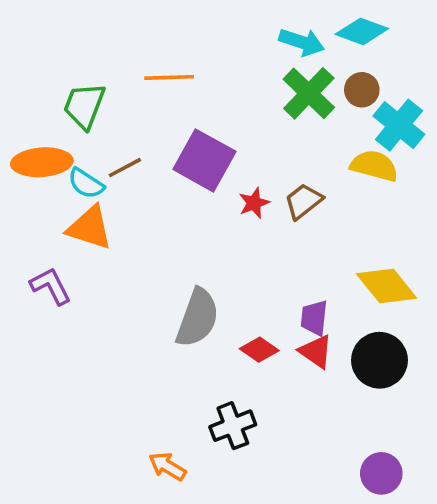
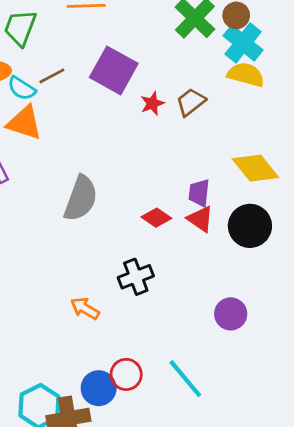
cyan cross: (399, 125) -> (243, 43), moved
gray semicircle: (197, 318) -> (81, 198), moved
purple circle: (381, 473) -> (231, 314), moved

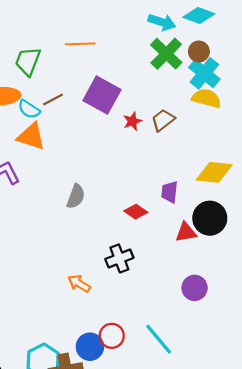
yellow diamond: (255, 168) -> (214, 172), turned -45
gray semicircle: (81, 198) -> (76, 196), size x0.7
red triangle: (200, 219) -> (186, 232), moved, turned -45

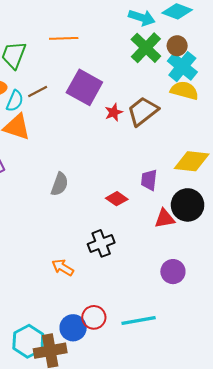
cyan semicircle: (29, 109) -> (15, 101), turned -100
brown trapezoid: (163, 120) -> (143, 111), size x1.4
cyan line: (159, 339) -> (139, 320), turned -60

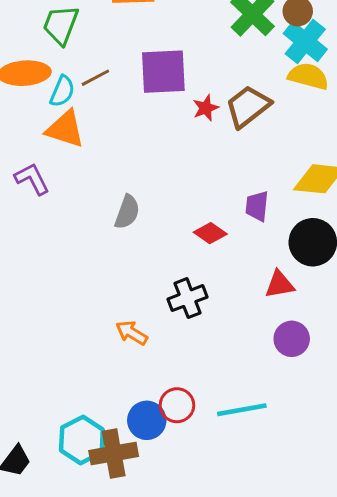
purple square: (84, 87) -> (163, 72), turned -32
red triangle: (165, 218) -> (280, 284), moved

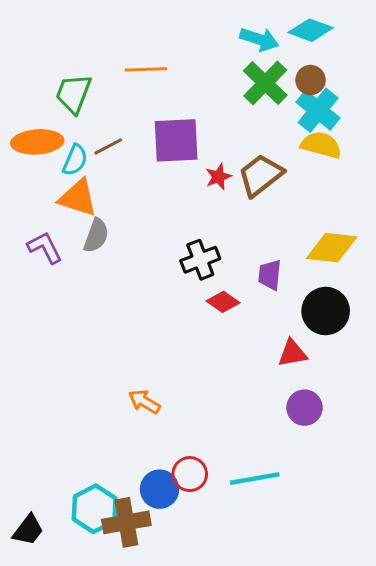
gray semicircle: (127, 212) -> (96, 236), moved
black cross: (188, 298) -> (200, 260), moved

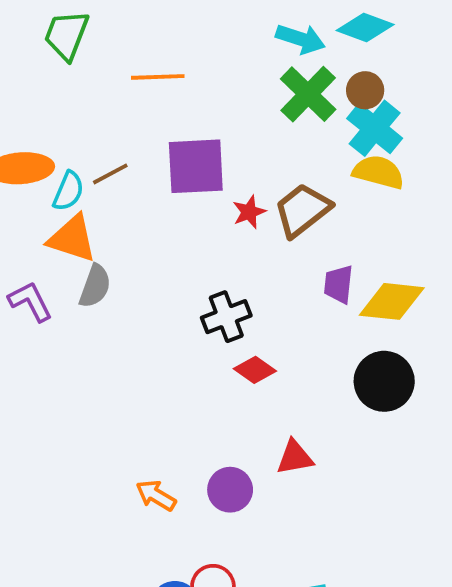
green trapezoid: (74, 94) -> (66, 35), moved
purple trapezoid: (270, 275) -> (338, 284), moved
red triangle: (292, 353) -> (295, 457), moved
purple circle: (304, 408) -> (230, 490), moved

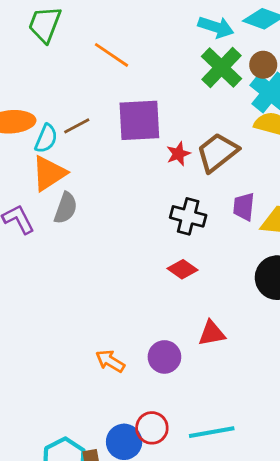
orange line: (158, 77) -> (112, 55), turned 36
orange triangle: (72, 239) -> (49, 173), turned -51
black cross: (226, 317) -> (188, 216), moved, turned 36

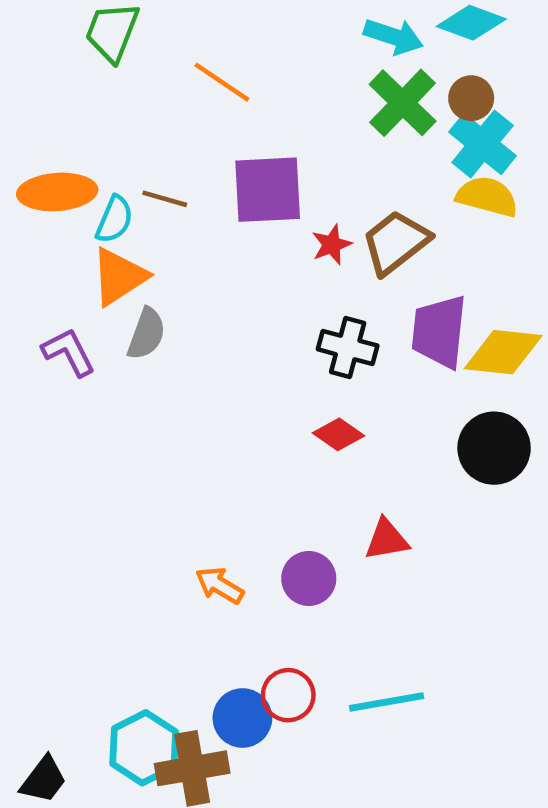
brown line: (77, 126) -> (165, 199), turned 44
purple trapezoid: (244, 207) -> (439, 331), size x1.6

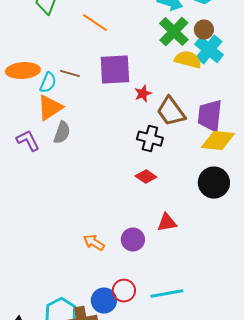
yellow semicircle: (487, 197) -> (188, 60), moved
brown trapezoid: (396, 242) -> (171, 112), moved, turned -88
purple trapezoid: (439, 331) -> (210, 116), moved

